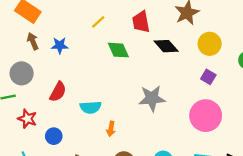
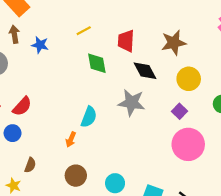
red semicircle: (58, 92) -> (22, 106), moved
gray star: (152, 98) -> (132, 103), moved
cyan semicircle: (91, 107) -> (89, 117), moved, turned -78
pink circle: (206, 116) -> (188, 144), moved

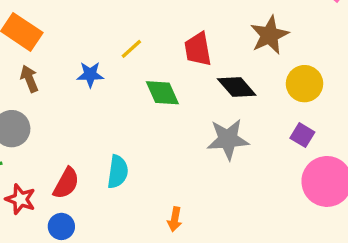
blue star: (40, 45) -> (90, 75), moved
cyan semicircle: (89, 117) -> (118, 172), moved
orange arrow: (71, 139) -> (175, 219), moved

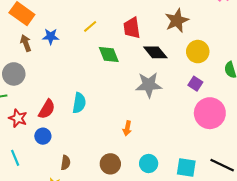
blue star: (90, 75) -> (51, 36), moved
orange arrow: (175, 219) -> (127, 128), moved

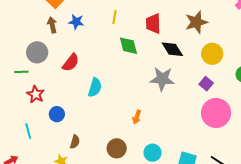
yellow line: (90, 26) -> (114, 17), turned -48
red semicircle: (47, 109) -> (71, 63), moved

